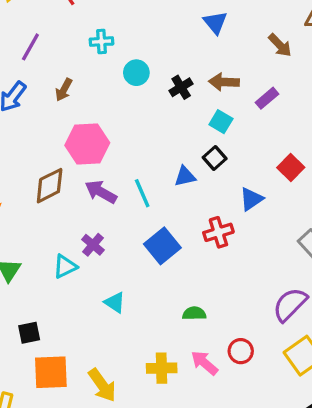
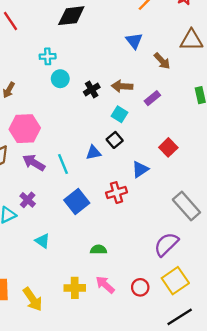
blue triangle: (215, 23) -> (134, 41), moved
cyan cross: (101, 42) -> (48, 56), moved
red circle: (241, 351) -> (140, 287), moved

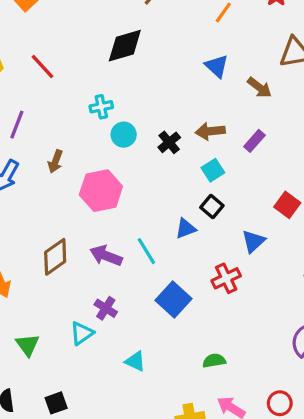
cyan square: (120, 114) -> (213, 170), turned 35
pink hexagon: (25, 129) -> (101, 191), moved

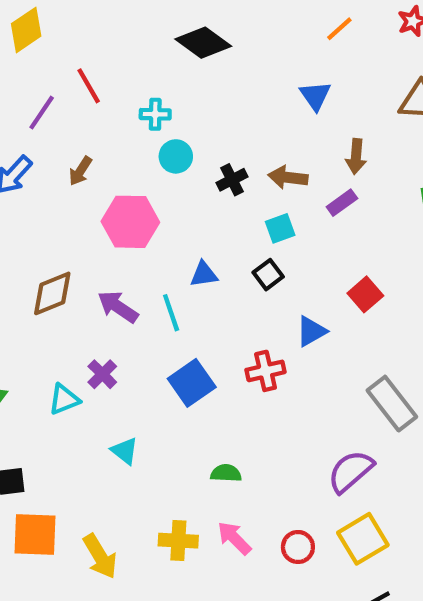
black diamond: (125, 46) -> (203, 43), turned 39
red line: (42, 66) -> (89, 86), moved
brown arrow: (259, 87) -> (356, 156), moved, turned 45
blue triangle: (186, 229) -> (204, 274), moved

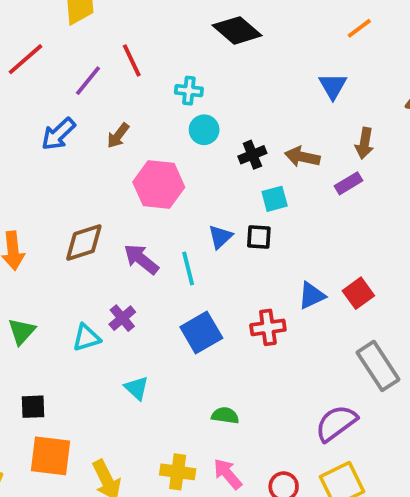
cyan square: (280, 228) -> (275, 199), moved
blue triangle: (204, 274) -> (220, 237), turned -40
black square: (268, 275) -> (259, 237), moved, turned 36
red square: (365, 294) -> (358, 293), moved

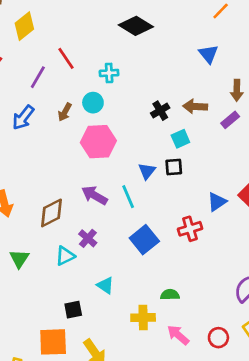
cyan circle: (204, 130) -> (93, 103), moved
brown diamond: (84, 242) -> (52, 213), moved
black square: (33, 407) -> (73, 310), moved
yellow cross: (178, 472) -> (143, 318), moved

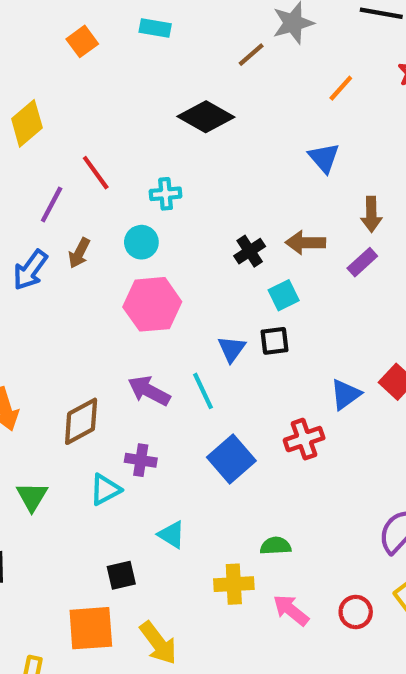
brown arrow: (65, 112) -> (79, 253), moved
purple cross: (88, 238) -> (141, 460), turned -30

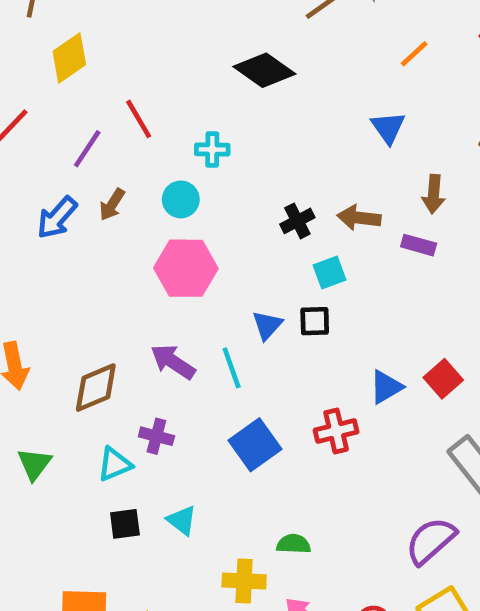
purple rectangle: (362, 262) -> (419, 245), turned 52
black square: (121, 575) -> (125, 524), moved

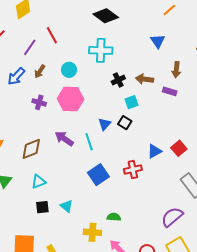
cyan cross: (212, 150) -> (101, 50), moved, size x1.6
black square: (315, 321) -> (125, 123), turned 32
purple cross: (156, 436) -> (39, 102), moved

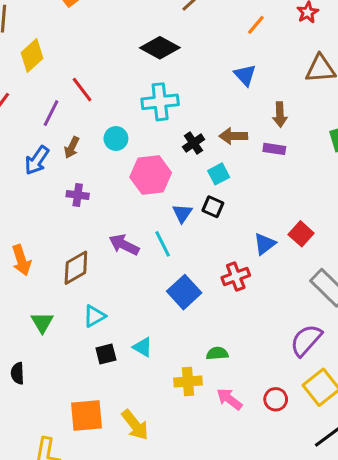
pink hexagon: (71, 99) -> (151, 175), moved

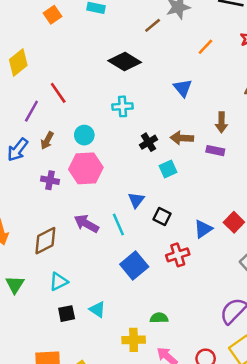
blue triangle: (245, 75) -> (183, 88), moved
cyan cross: (160, 102) -> (123, 106), size x0.7
pink hexagon: (151, 175) -> (86, 168), moved
black square: (213, 207) -> (162, 216), moved

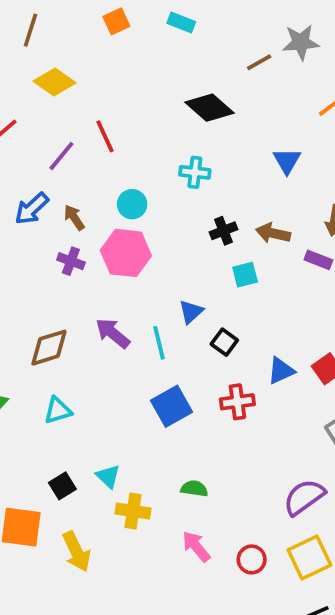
yellow diamond: (18, 62) -> (55, 82), turned 64
brown arrow: (47, 140) -> (74, 218), moved, turned 108
cyan triangle: (97, 309) -> (108, 476), moved
black square: (67, 314) -> (62, 486), moved, turned -30
yellow cross: (134, 340) -> (133, 511), moved

